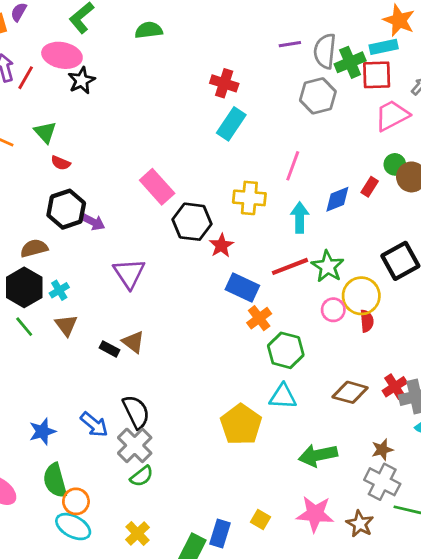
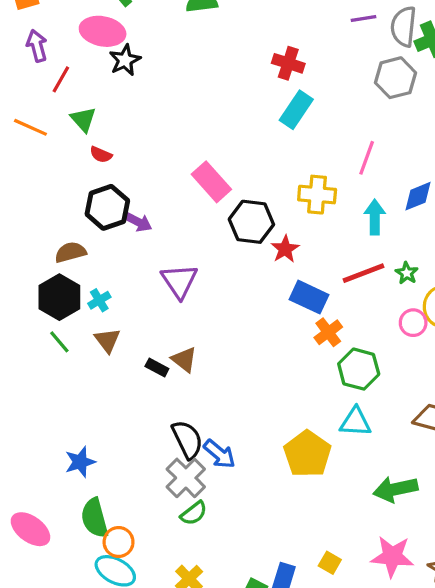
red line: (26, 78) -> (61, 79), moved
green star: (328, 266) -> (407, 273), size x0.6
blue arrow: (94, 424) -> (219, 454), moved

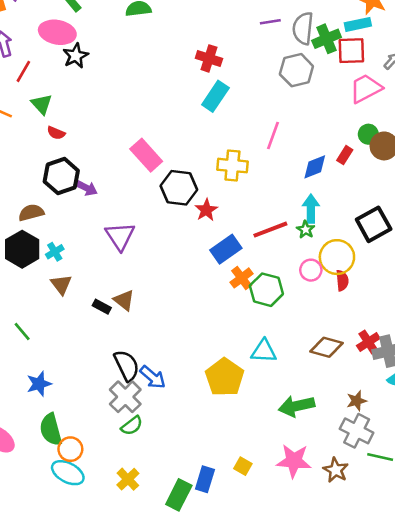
cyan arrow: (375, 217) -> (311, 209), moved
blue rectangle: (309, 297) -> (226, 249), turned -60
green line: (59, 342) -> (22, 332), moved
green hexagon: (359, 369) -> (266, 290), moved

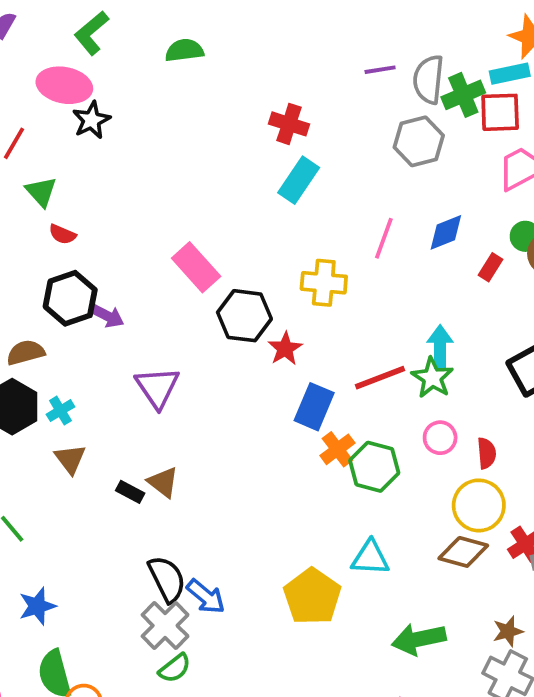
blue diamond: (315, 167) -> (446, 232), moved
green star: (306, 230) -> (432, 378), size x1.5
blue rectangle: (226, 249) -> (314, 407), turned -32
yellow circle: (337, 257) -> (479, 505), moved

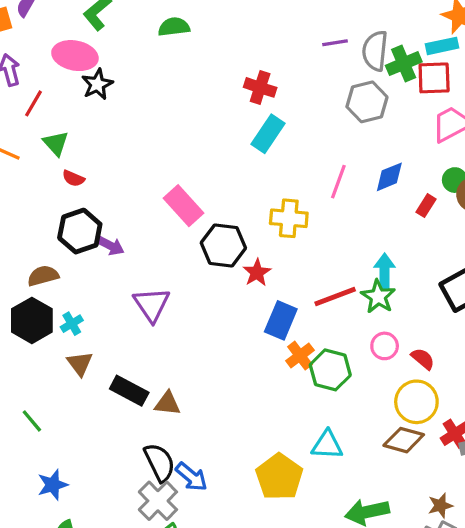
red semicircle: (487, 453) -> (423, 359), turned -45
brown triangle: (163, 482) -> (168, 403), moved, turned -32
black rectangle: (130, 492) -> (129, 391), size x1.6

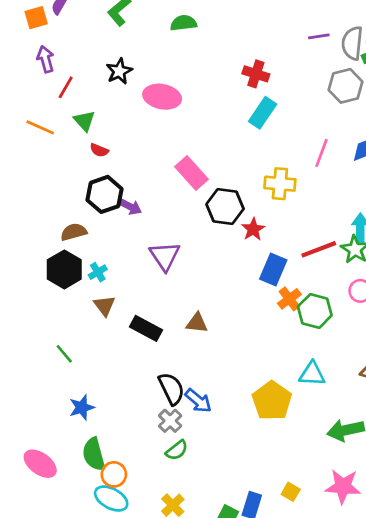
pink ellipse: (75, 56) -> (162, 97), moved
brown triangle: (168, 403) -> (197, 323), moved
gray cross: (158, 501) -> (170, 421), size x0.7

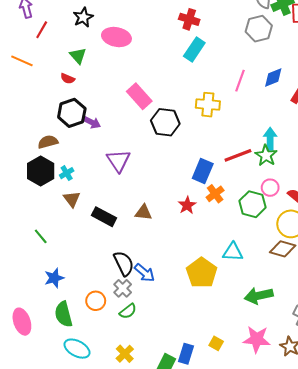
green triangle: (84, 121) -> (78, 56), moved
red star: (253, 229) -> (187, 205), moved
green hexagon: (315, 311) -> (252, 204), moved
pink ellipse: (40, 464) -> (22, 322), turned 35
orange circle: (114, 474) -> (96, 301), moved

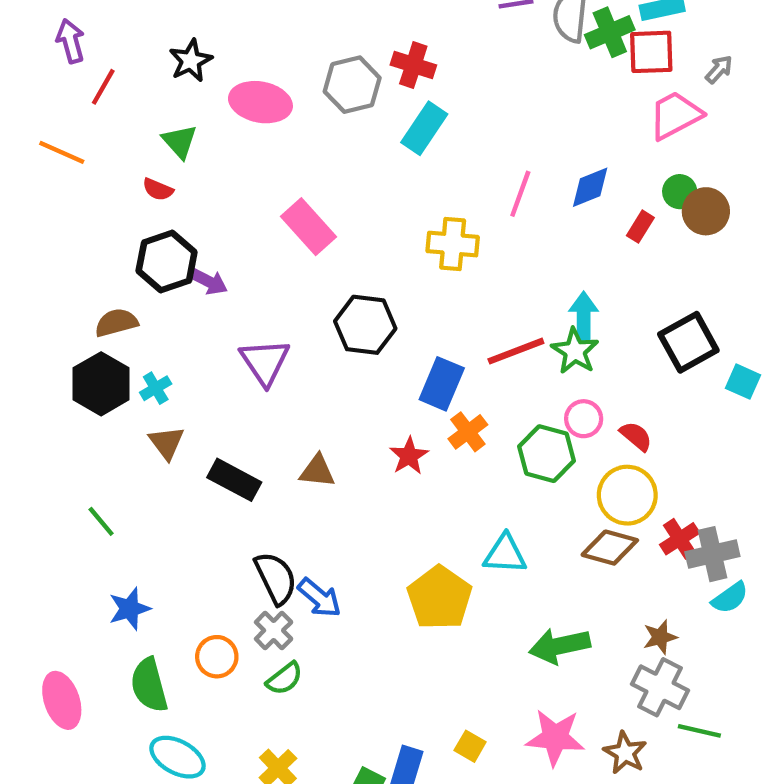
gray hexagon: (259, 29) -> (352, 85), moved
black hexagon: (165, 122) -> (365, 325), moved

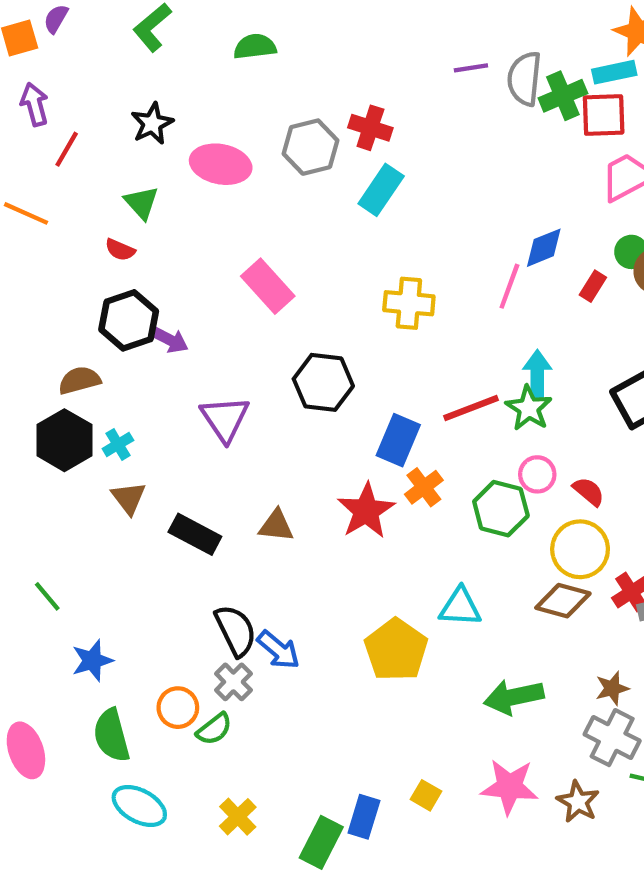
pink line: (520, 194) -> (509, 286), moved
red star: (409, 456) -> (366, 511), size x1.5
green line: (101, 521) -> (47, 596), moved
green semicircle: (284, 679) -> (214, 729), moved

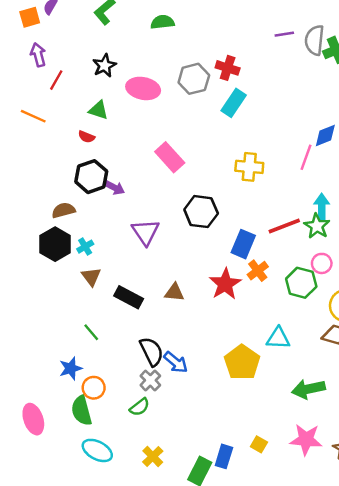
green triangle: (141, 203) -> (98, 110), turned -30
green line: (47, 596) -> (91, 332), moved
orange circle: (178, 708) -> (94, 388), moved

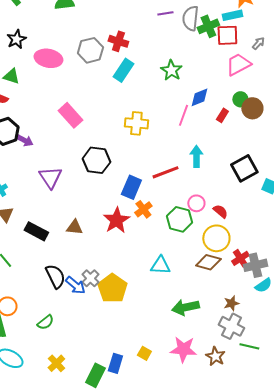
green star: (317, 226) -> (171, 70), moved
yellow pentagon: (242, 362) -> (112, 288), moved
gray cross: (150, 380) -> (90, 278), moved

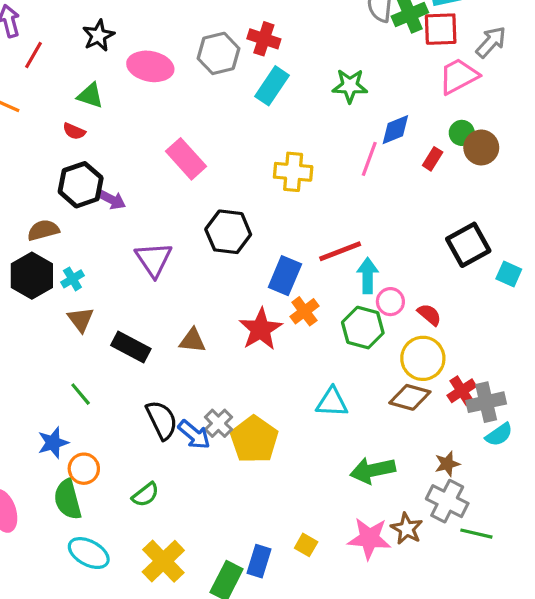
gray arrow: (258, 43) -> (491, 42), size x1.5
green star: (171, 70) -> (350, 86), turned -30
cyan arrow: (196, 156) -> (368, 276), moved
brown star: (215, 356) -> (407, 529), moved
yellow cross: (56, 363) -> (163, 561), size x1.5

